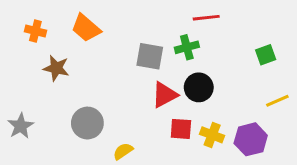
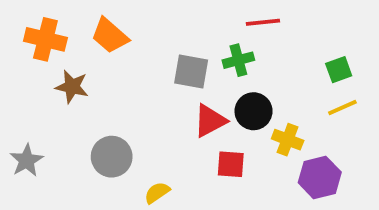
orange cross: (35, 31) -> (45, 39), size x1.5
yellow line: (277, 101) -> (342, 107), moved
yellow cross: (212, 135) -> (288, 140), moved

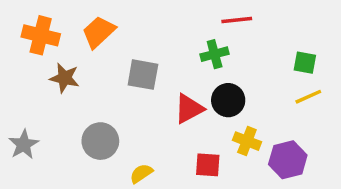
orange trapezoid: (110, 36) -> (99, 32), turned 96
green square: (339, 70) -> (305, 63), turned 30
gray square: (191, 72) -> (143, 75), moved
yellow cross: (288, 140) -> (247, 141), moved
red square: (231, 164) -> (208, 165), moved

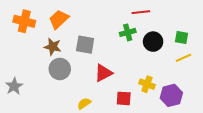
brown star: (65, 78) -> (53, 47), moved
black circle: (228, 100) -> (153, 42), moved
red triangle: (189, 109) -> (103, 73), moved
gray circle: (100, 141) -> (60, 69), moved

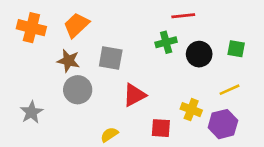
yellow line: (183, 58) -> (229, 90), moved
gray star: (14, 86) -> (31, 112), moved

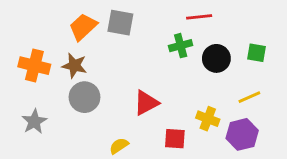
orange cross: (31, 28) -> (34, 66), moved
gray square: (111, 58) -> (120, 23), moved

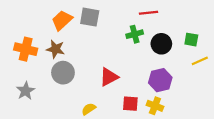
yellow line: (249, 97) -> (200, 61), moved
yellow cross: (208, 119) -> (155, 106), moved
purple hexagon: (242, 134) -> (160, 80), moved

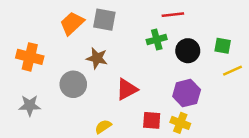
brown star: (56, 49) -> (97, 58), moved
gray star: (26, 91) -> (30, 105), turned 30

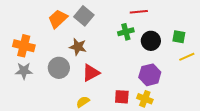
gray square: (104, 20) -> (84, 16), turned 30
red triangle: (127, 89) -> (91, 73), moved
gray star: (30, 105) -> (24, 71), moved

